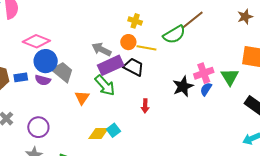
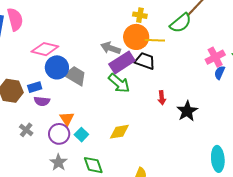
orange circle: (128, 42) -> (136, 37), size x1.6
purple semicircle: (43, 80) -> (42, 101), moved
black star: (183, 86) -> (187, 111), moved
orange triangle: (82, 98) -> (67, 119), moved
cyan square: (113, 130) -> (81, 135), moved

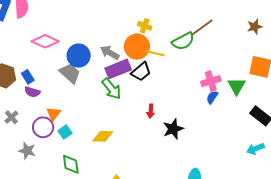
black trapezoid: (145, 61) -> (141, 72), turned 110
blue circle: (57, 67) -> (79, 56), moved
blue rectangle: (35, 87) -> (28, 77), turned 64
gray star: (58, 162) -> (27, 151), moved, turned -30

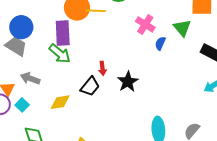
gray arrow: (110, 53) -> (30, 78), moved
purple rectangle: (118, 69) -> (63, 33), turned -60
black trapezoid: (141, 72) -> (90, 86), moved
pink cross: (211, 81) -> (145, 24), moved, turned -30

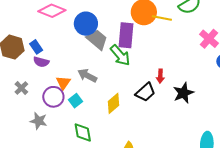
gray trapezoid: (16, 46) -> (97, 39), moved
yellow diamond: (60, 102) -> (113, 103), turned -40

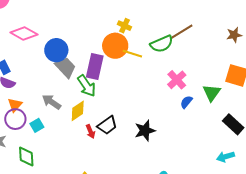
red arrow: (160, 76) -> (90, 131), moved, turned -32
orange triangle: (63, 83) -> (15, 105), moved
yellow diamond: (113, 103) -> (78, 111), moved
green diamond: (83, 133) -> (26, 156), moved

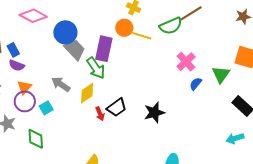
orange circle: (115, 46) -> (124, 28), size x0.7

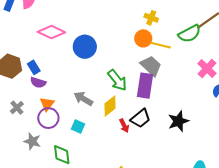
purple rectangle: (104, 49) -> (145, 86), moved
gray trapezoid: (75, 50) -> (151, 66), moved
cyan square: (46, 108) -> (78, 126), moved, turned -32

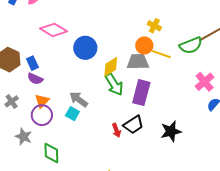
gray trapezoid: (151, 66) -> (138, 62), moved, turned -50
yellow diamond: (110, 106) -> (111, 67), moved
cyan square: (78, 126) -> (72, 114), moved

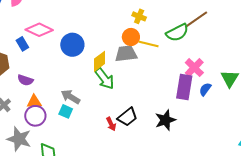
blue rectangle: (32, 63) -> (22, 44), moved
purple rectangle: (141, 93) -> (184, 87), moved
orange triangle: (42, 101) -> (34, 102), turned 49
gray star: (23, 137) -> (19, 139), size x1.4

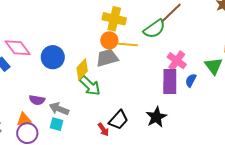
yellow cross: (139, 16) -> (114, 19), size x1.6
pink diamond: (39, 30) -> (18, 48), turned 36
purple semicircle: (25, 80) -> (37, 100), moved

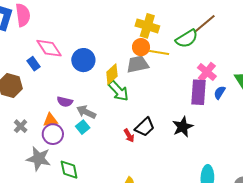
cyan square: (57, 124) -> (83, 127), turned 32

